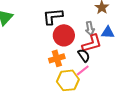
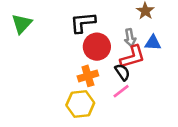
yellow hexagon: (68, 80) -> (80, 104), moved

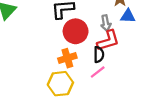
blue triangle: (153, 43) -> (128, 16), moved
black semicircle: (122, 72) -> (99, 55), turned 35

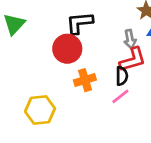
red circle: (76, 31) -> (67, 49), moved
yellow hexagon: (60, 84) -> (40, 110), moved

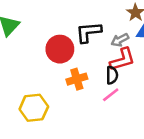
black L-shape: (80, 23) -> (89, 32), moved
gray arrow: (130, 39) -> (120, 40), turned 72

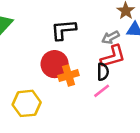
black L-shape: (89, 32) -> (63, 30), moved
red circle: (60, 49) -> (55, 64), moved

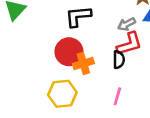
pink line: (102, 91) -> (117, 96), moved, turned -36
yellow hexagon: (27, 103) -> (62, 94), moved

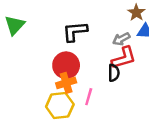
orange cross: (83, 64) -> (66, 83), moved
pink line: (117, 96) -> (89, 97), moved

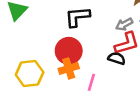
black semicircle: (114, 73) -> (117, 58), turned -72
yellow hexagon: (60, 105) -> (30, 74), moved

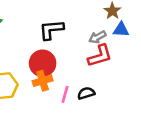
black semicircle: (117, 58) -> (86, 93), moved, turned -35

